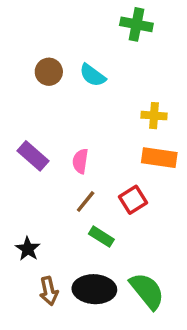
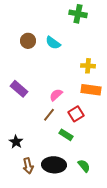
pink semicircle: (80, 161) -> (56, 95), moved, turned 40
green rectangle: (101, 237) -> (66, 135), moved
green semicircle: (147, 291) -> (84, 166), size x0.6

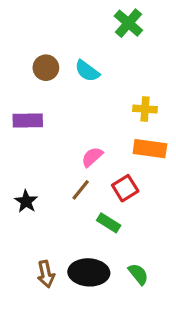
green cross: (78, 14) -> (128, 23), turned 30
purple rectangle: (19, 89) -> (28, 121), moved, turned -42
black star: (16, 142) -> (26, 201), moved

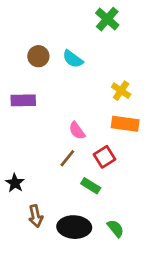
yellow cross: (145, 109) -> (121, 91), turned 30
pink semicircle: (92, 157) -> (77, 131), turned -84
black star: (26, 201) -> (15, 183), moved
brown arrow: (46, 274) -> (36, 216), moved

